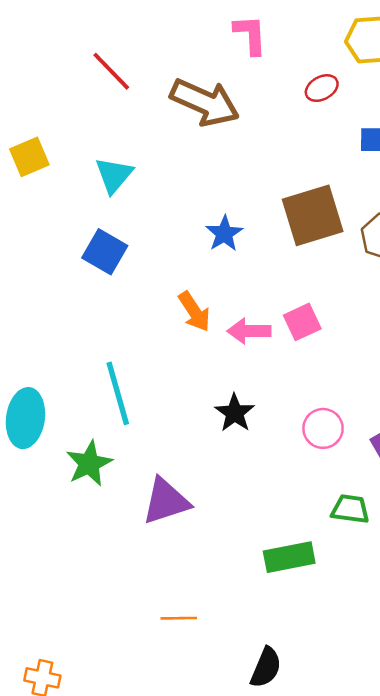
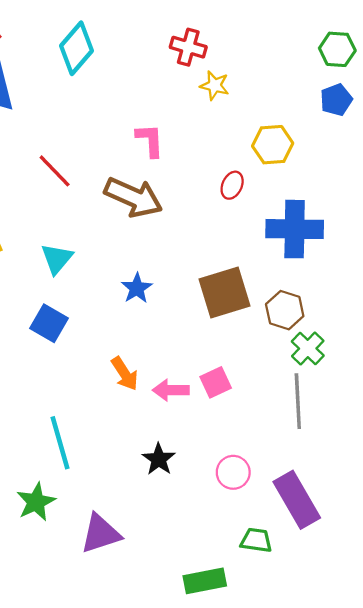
pink L-shape: (250, 35) -> (150, 140), moved
red ellipse: (322, 88) -> (232, 185), turned -36
blue star: (224, 234) -> (137, 288), moved

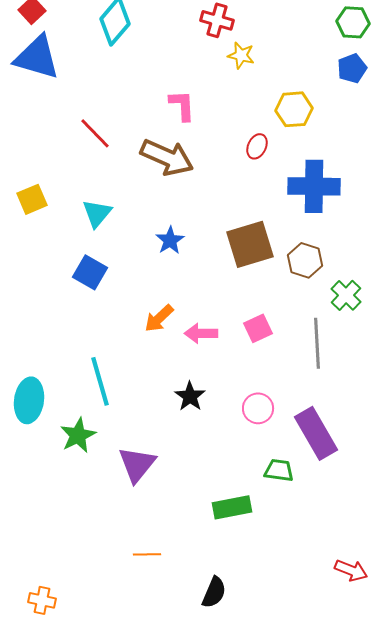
green cross: (308, 348) -> (346, 295), moved
orange arrow: (125, 374) -> (159, 318), turned 80
pink square: (216, 382) -> (258, 328), moved
purple triangle: (101, 534) -> (137, 464), turned -33

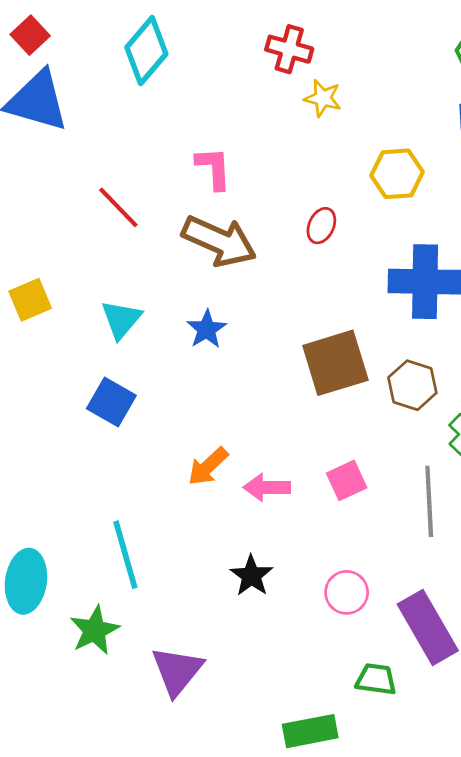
pink L-shape: (182, 105) -> (214, 168), moved
red ellipse: (257, 146) -> (321, 226), moved
blue star: (170, 240) -> (207, 329), moved

